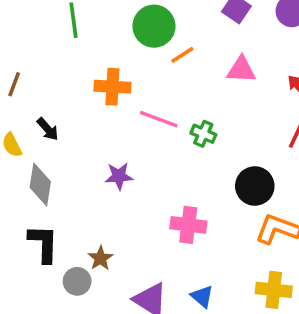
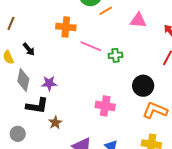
green cross: (203, 134) -> (116, 55), turned -32
purple star: (119, 176) -> (49, 83), moved
black L-shape: (43, 244) -> (37, 106), moved, turned 95
gray circle: (77, 281) -> (18, 134), moved

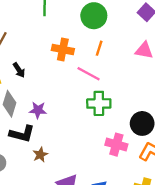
orange line: (106, 11) -> (99, 48), moved, turned -48
green cross: (116, 55) -> (99, 103), moved, size x1.5
pink cross: (105, 106) -> (116, 145), moved

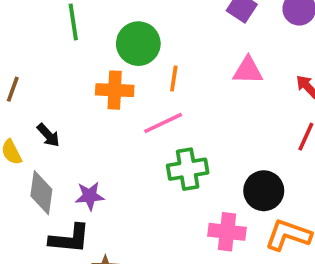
green circle: (94, 16) -> (138, 44), moved
pink line: (89, 74) -> (163, 123), turned -45

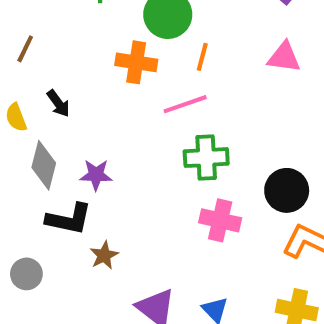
pink cross: (227, 232) -> (220, 220), moved

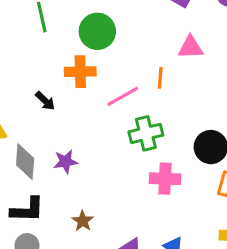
orange line: (202, 57) -> (160, 78), moved
black arrow: (58, 103) -> (45, 101), moved
black L-shape: (69, 219) -> (27, 210), moved

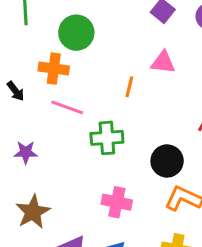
pink line: (123, 96) -> (67, 107), moved, turned 40
pink cross: (165, 179) -> (117, 202), moved
brown star: (83, 221) -> (33, 212), size x1.6

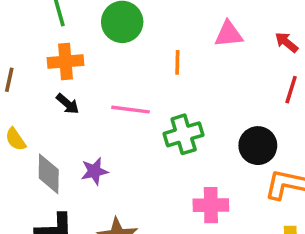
orange cross: (54, 69) -> (65, 62), moved
orange line: (129, 87) -> (177, 62), moved

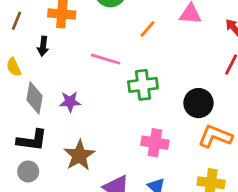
orange line: (177, 62) -> (147, 29), turned 30
black arrow: (68, 104) -> (43, 46), moved, turned 48

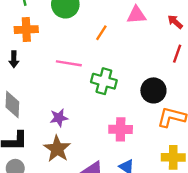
green cross: (143, 85) -> (104, 81), turned 30
purple star: (70, 102) -> (59, 118), moved

